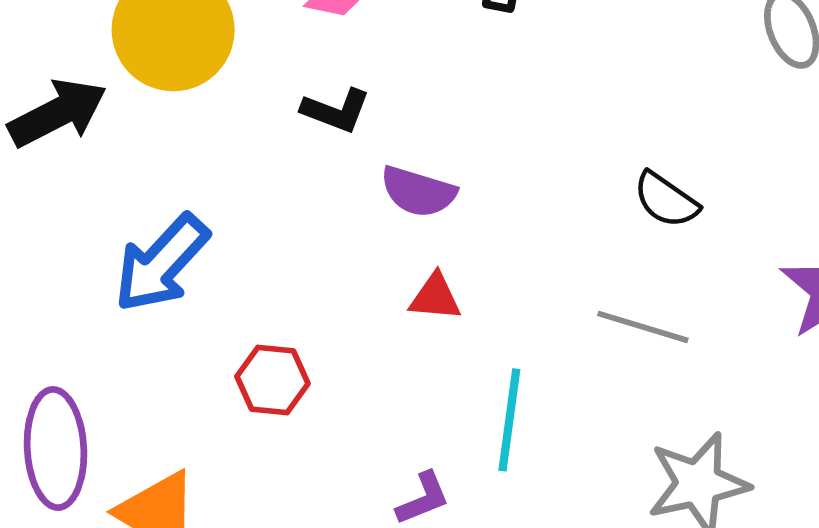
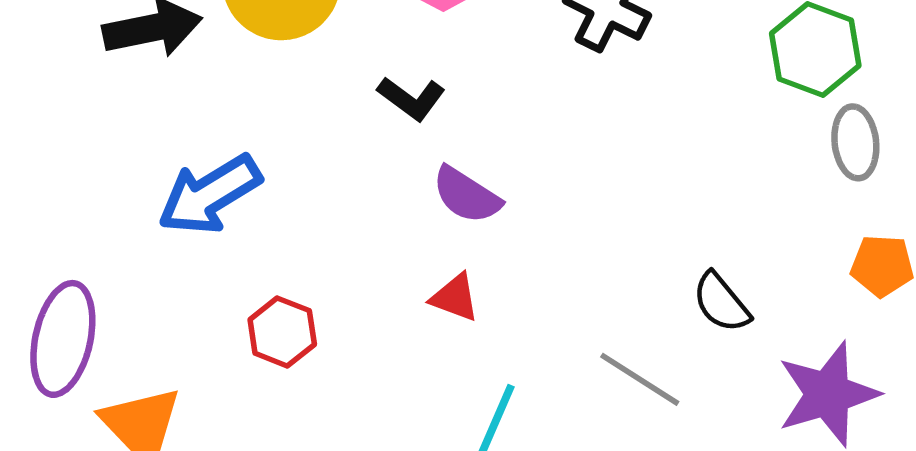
black semicircle: (666, 200) -> (721, 303), moved

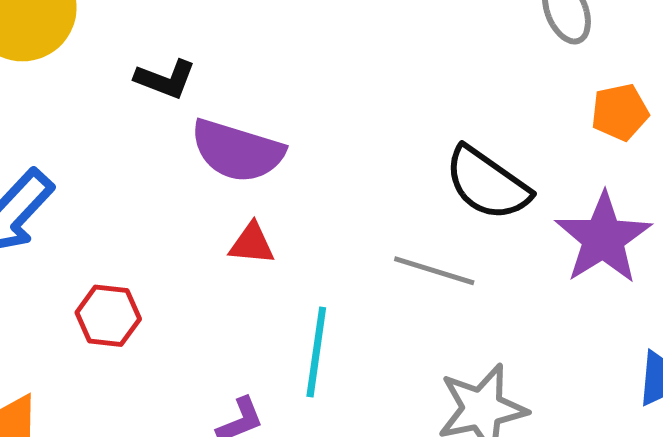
purple semicircle: (467, 195) -> (237, 151), size x1.4
black semicircle: (721, 303) -> (487, 184), size x1.5

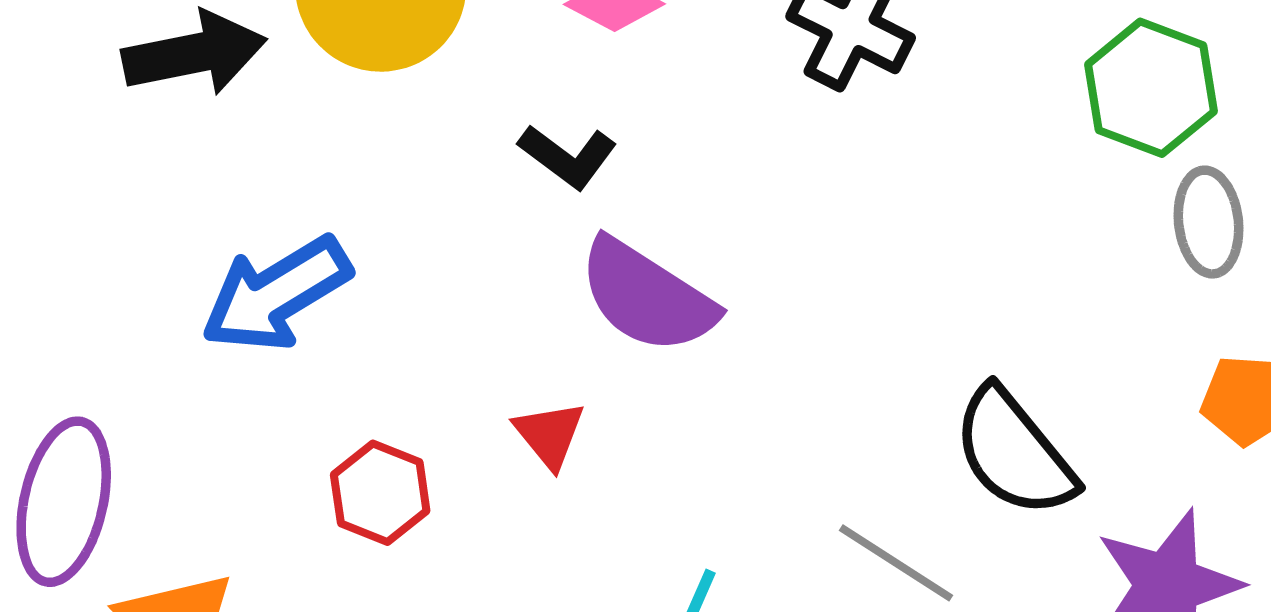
red triangle: (252, 244) -> (549, 435), moved, turned 30

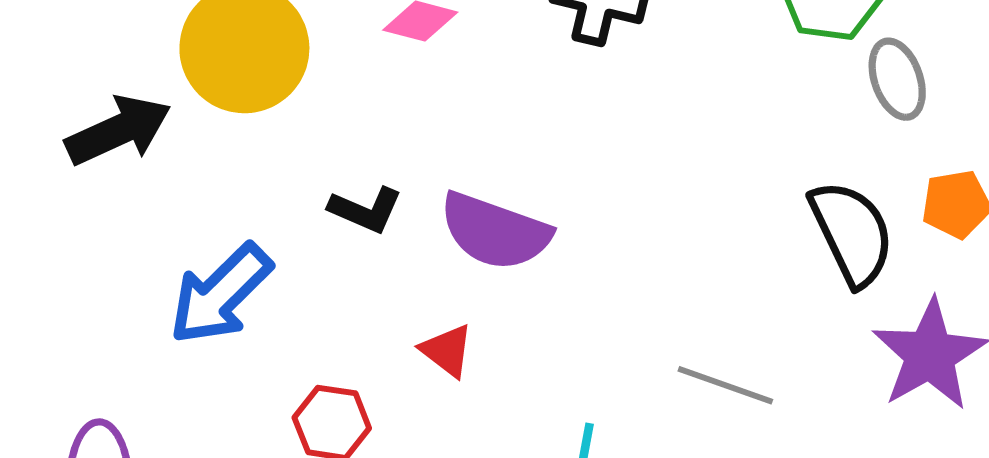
black L-shape: (568, 156) -> (366, 210), moved
black semicircle: (1014, 452) -> (852, 233), moved, turned -153

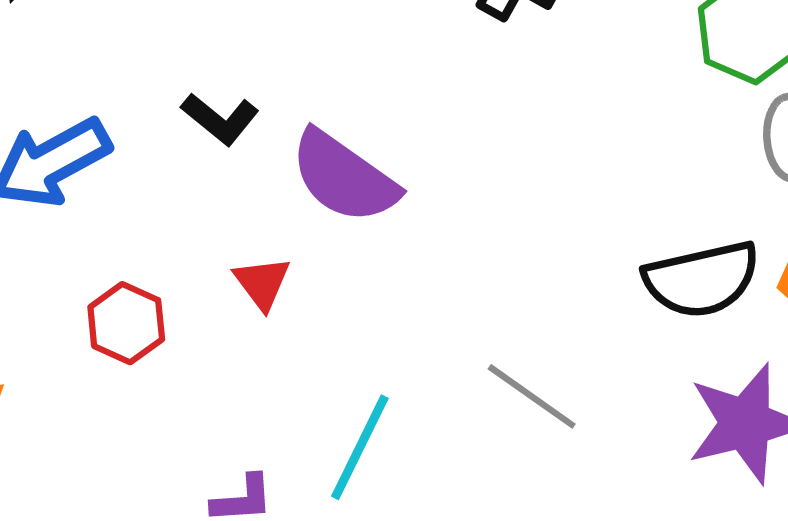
black semicircle: (852, 233) -> (702, 279), turned 87

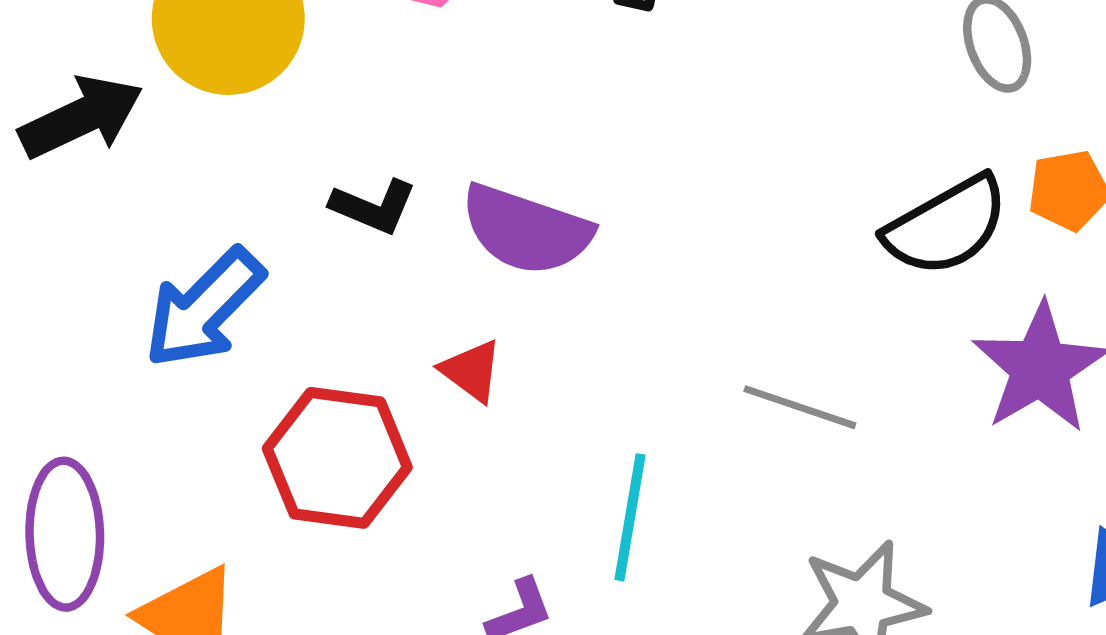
red hexagon: (126, 323) -> (337, 458), size x1.6

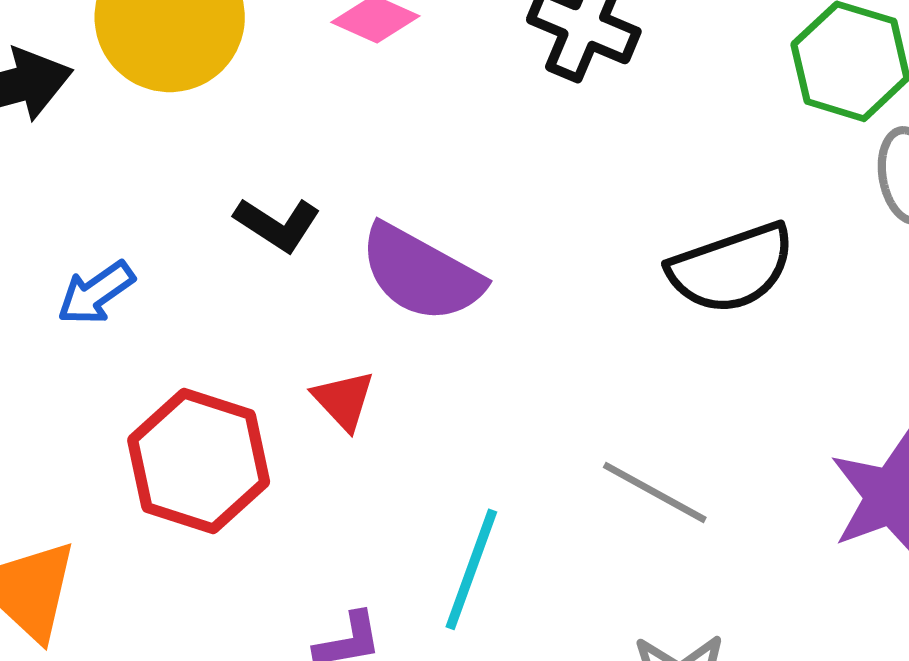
black semicircle: (946, 226) -> (731, 268), moved
blue arrow: (204, 308) -> (96, 293), size x0.6

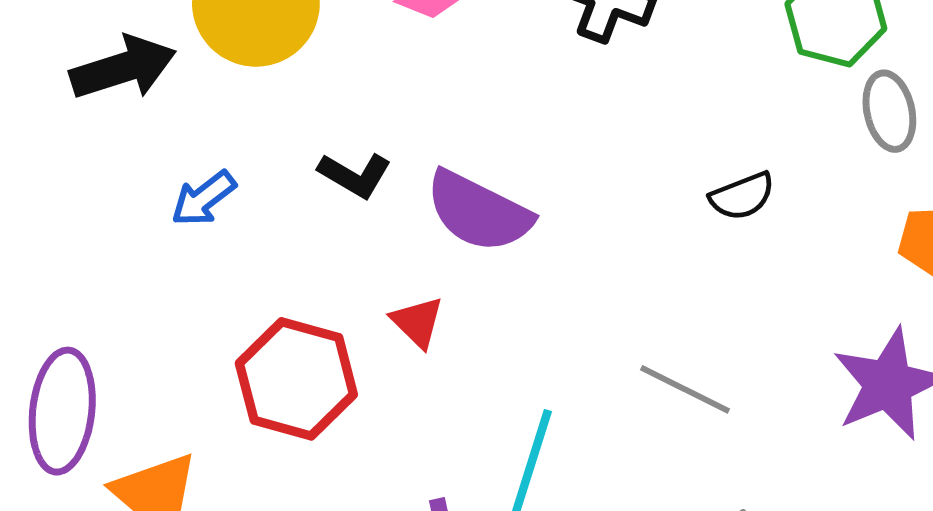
black semicircle: (731, 268) -> (742, 196), size x0.6
blue arrow: (96, 293) -> (203, 198), moved

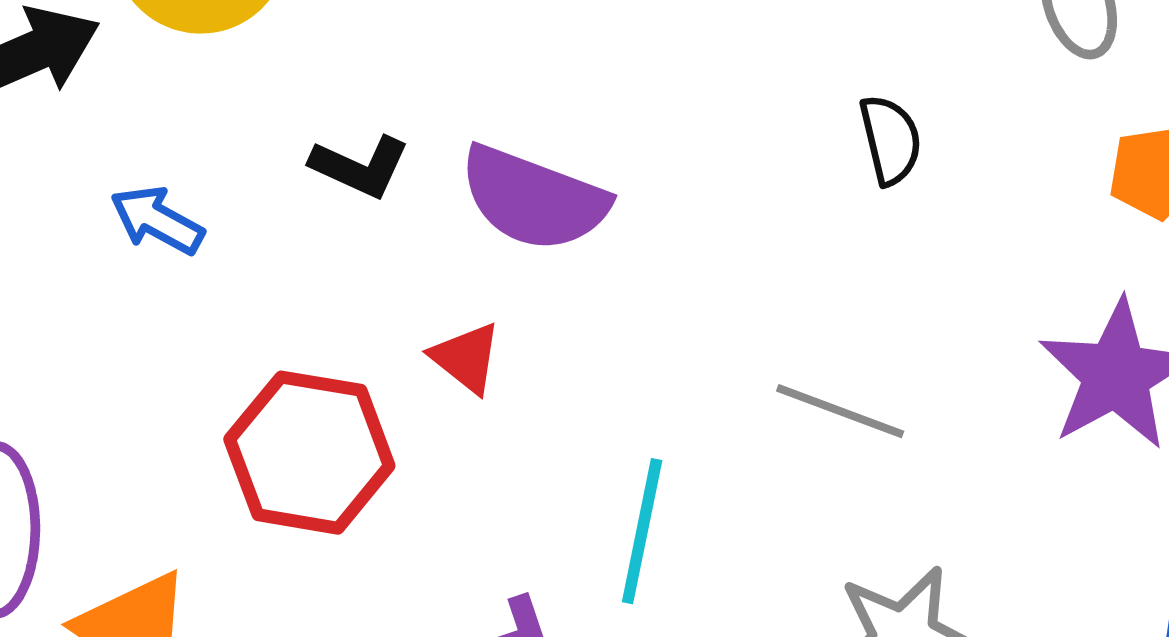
black semicircle: (742, 196) -> (890, 140), turned -76
blue arrow: (203, 198) -> (157, 220), turned 72

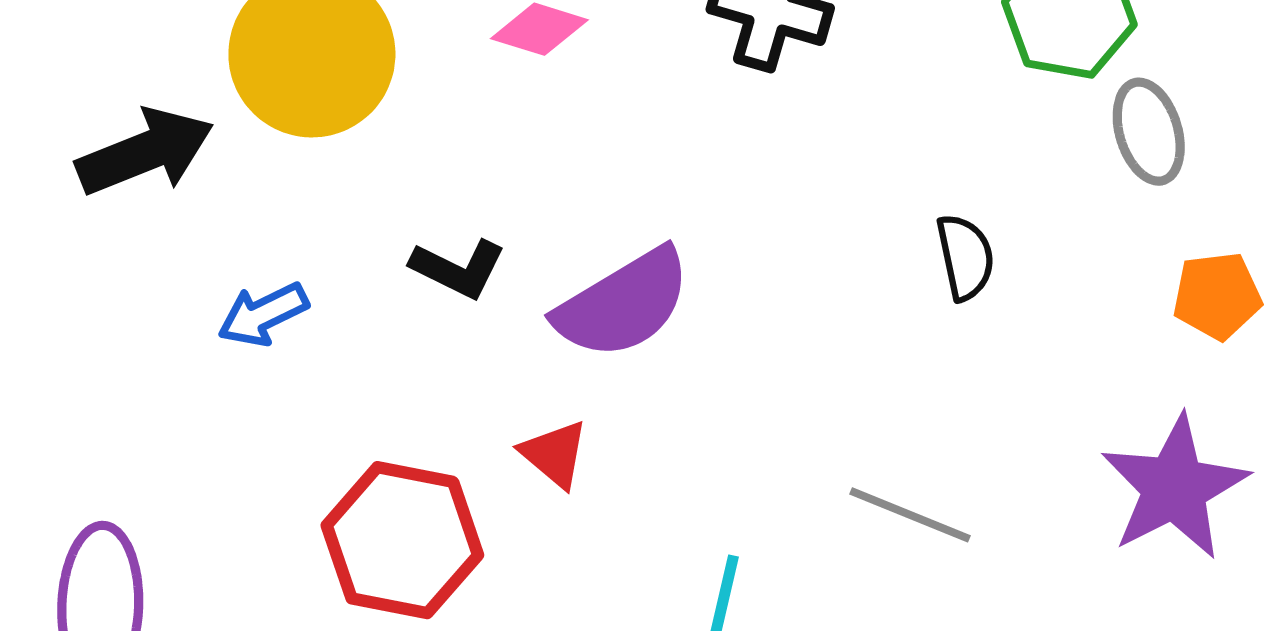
purple semicircle: (534, 199) -> (623, 304), turned -53
blue arrow: (157, 220) -> (263, 314), turned -56

